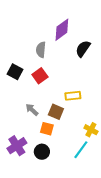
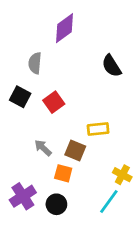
purple diamond: (62, 30) -> (65, 28), moved
black semicircle: (83, 49) -> (112, 66), turned -66
gray semicircle: (41, 50) -> (35, 63), moved

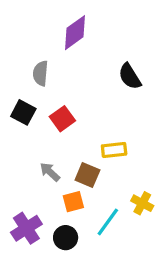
orange square: (63, 173) -> (73, 202), turned -30
cyan line: (109, 202) -> (108, 222), moved

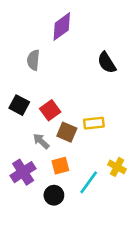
black square: (23, 112) -> (19, 105), moved
red square: (62, 119) -> (50, 110), moved
brown square: (87, 175) -> (67, 132), moved
purple cross: (26, 228) -> (23, 172), moved

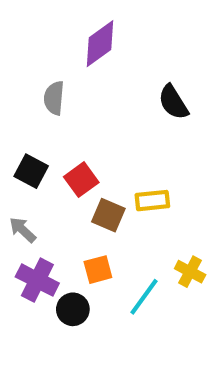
gray arrow: (41, 141) -> (23, 230), moved
purple cross: (23, 172) -> (37, 280), turned -30
black circle: (54, 195) -> (73, 309), moved

